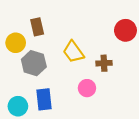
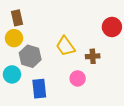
brown rectangle: (37, 27) -> (17, 18), moved
cyan circle: (18, 106) -> (12, 74), moved

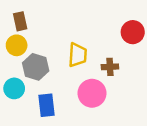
yellow trapezoid: (65, 46) -> (78, 55), turned -140
pink circle: (78, 78) -> (92, 93), size x1.5

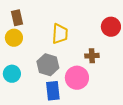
yellow trapezoid: (78, 55) -> (60, 34), moved
gray hexagon: (36, 67) -> (48, 65), moved
blue rectangle: (46, 105) -> (53, 91), moved

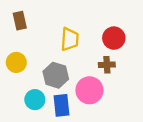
red circle: (111, 27) -> (114, 38), moved
yellow circle: (14, 38) -> (16, 62), moved
cyan circle: (12, 74) -> (35, 100), moved

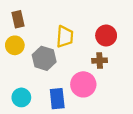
yellow circle: (16, 62) -> (15, 45), moved
gray hexagon: (56, 75) -> (44, 58), moved
cyan circle: (35, 100) -> (21, 97), moved

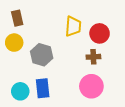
yellow trapezoid: (65, 37) -> (73, 26), moved
pink circle: (83, 84) -> (91, 86), moved
blue rectangle: (57, 99) -> (43, 88), moved

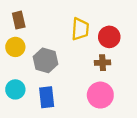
cyan circle: (20, 91) -> (15, 89), moved

